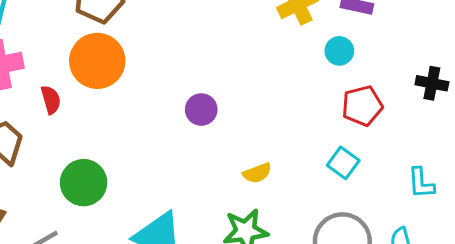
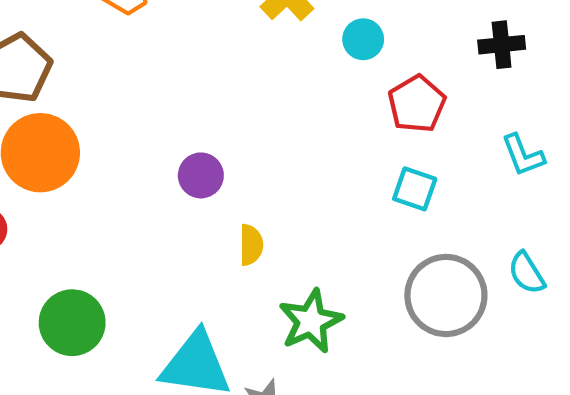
yellow semicircle: (257, 173) -> (251, 245), moved, turned -52
cyan L-shape: (421, 183) -> (523, 155), moved

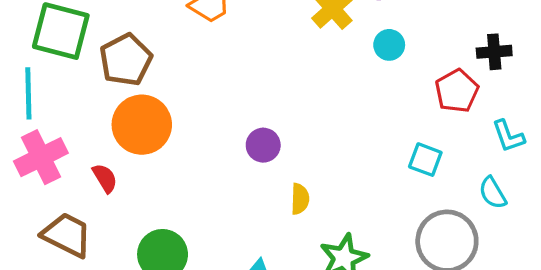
red pentagon: (417, 104) -> (457, 91), moved
cyan semicircle: (527, 273) -> (493, 193), moved

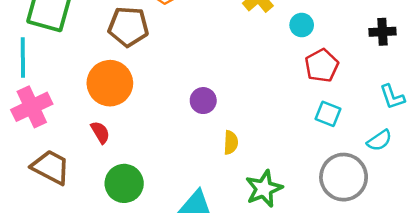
brown pentagon: (126, 60) -> (128, 27), moved, turned 30
red pentagon: (457, 91) -> (322, 65), moved
red semicircle: (105, 178) -> (100, 132), moved
cyan semicircle: (493, 193) -> (379, 140), turned -95

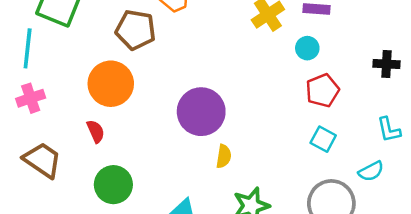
purple circle: (203, 101) -> (201, 112), size x1.8
pink cross: (32, 107) -> (31, 98), size x0.7

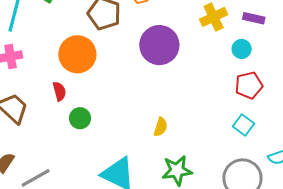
purple circle: (201, 112) -> (159, 45), moved
green circle: (113, 185) -> (80, 118), moved, size x0.7

